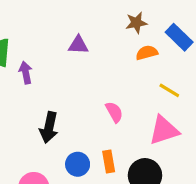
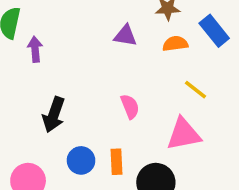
purple triangle: (78, 45) -> (125, 36), moved

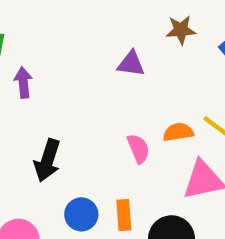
orange semicircle: (175, 44) -> (178, 132), moved

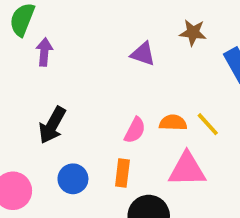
pink semicircle: (138, 149) -> (135, 130), turned 40
orange rectangle: (124, 215) -> (122, 173), moved

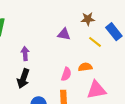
purple arrow: (44, 52) -> (25, 54), moved
yellow line: (208, 124) -> (95, 42), moved

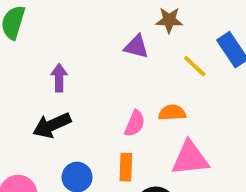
brown star: (88, 19) -> (169, 20), moved
black arrow: (23, 79) -> (52, 125), turned 42

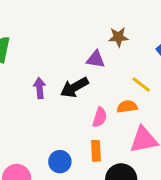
yellow line: (195, 66) -> (141, 85), moved
black arrow: (52, 125) -> (74, 87), moved

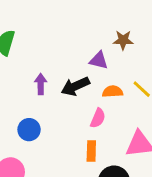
orange semicircle: (127, 107) -> (113, 92), moved
blue circle: (60, 162) -> (29, 130), moved

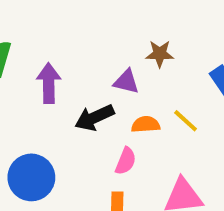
purple arrow: (41, 84) -> (49, 83), moved, size x1.4
blue circle: (29, 130) -> (31, 177), size x1.5

